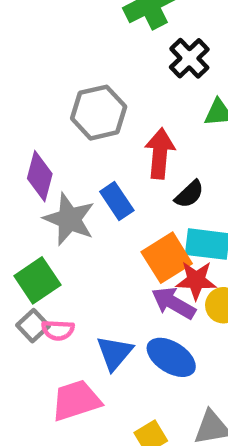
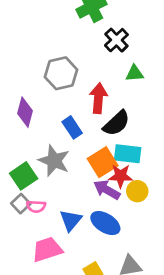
black semicircle: (189, 194) -> (116, 123), size x1.5
gray star: (69, 219) -> (54, 161), moved

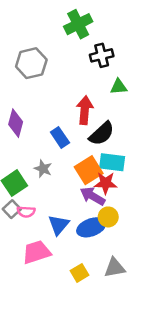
black cross: (116, 40) -> (102, 55), turned 30
gray hexagon: (61, 73) -> (31, 63), moved
gray star: (54, 161) -> (43, 169), size x0.6
yellow circle: (137, 191) -> (108, 217), moved
blue ellipse: (105, 223) -> (91, 227), turned -52

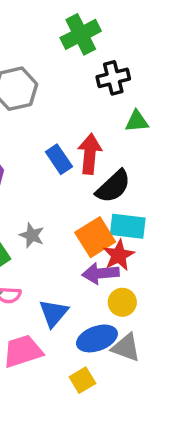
blue rectangle: (60, 137) -> (59, 159), moved
red star: (106, 183) -> (119, 255), turned -30
purple arrow: (93, 196) -> (101, 273), turned -35
blue ellipse: (91, 227) -> (97, 338), moved
gray triangle: (115, 268) -> (126, 348), moved, turned 30

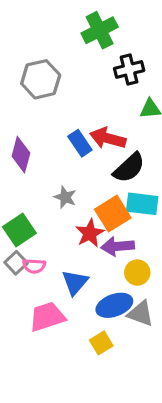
red arrow: (90, 154) -> (108, 138), turned -80
gray star: (32, 235) -> (65, 197), moved
red star: (119, 255) -> (90, 233), moved

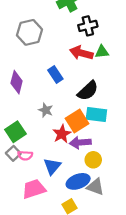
red arrow: (108, 138) -> (81, 53), moved

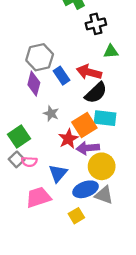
gray hexagon: (29, 32) -> (40, 57), moved
red arrow: (81, 53) -> (89, 72), moved
purple diamond: (17, 82) -> (34, 84), moved
yellow circle: (93, 160) -> (102, 166), size x1.5

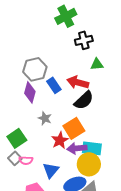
cyan rectangle: (105, 118) -> (92, 148), moved

